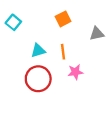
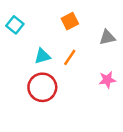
orange line: (63, 52) -> (70, 57), turned 42
pink star: (75, 72) -> (107, 80), moved

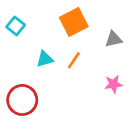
orange square: (70, 21) -> (74, 22), size x1.5
red circle: (42, 87) -> (22, 100), moved

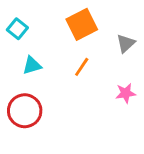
gray triangle: (113, 39) -> (126, 43), turned -30
cyan triangle: (45, 59) -> (32, 65), moved

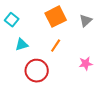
gray triangle: (126, 43) -> (86, 21), moved
red circle: (25, 111) -> (37, 71), moved

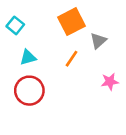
gray triangle: (86, 21) -> (98, 41), moved
red circle: (37, 71) -> (29, 91), moved

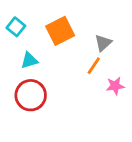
orange square: (71, 22) -> (60, 31), moved
orange line: (71, 59) -> (94, 66), moved

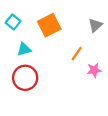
gray triangle: (103, 43) -> (95, 25), moved

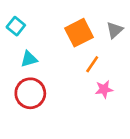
orange square: (49, 25) -> (79, 33), moved
pink star: (94, 70) -> (104, 89), moved

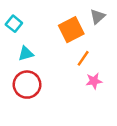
gray triangle: (115, 30) -> (97, 16), moved

